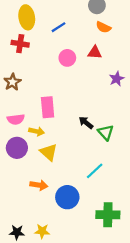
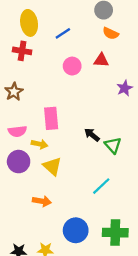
blue circle: (67, 197) -> (76, 230), moved

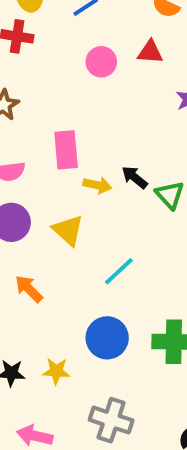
yellow arrow: (40, 144) -> (97, 185), moved
cyan line: (101, 186) -> (119, 271), moved
orange arrow: (42, 201) -> (29, 289), moved, turned -144

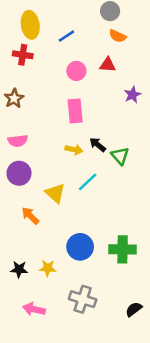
pink rectangle: (66, 150) -> (75, 111), moved
yellow triangle: (68, 230) -> (55, 193), moved
cyan line: (119, 271) -> (88, 182), moved

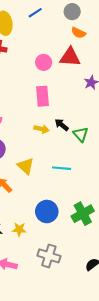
blue line: (66, 36) -> (35, 13), moved
red triangle: (108, 65) -> (70, 57), size x1.5
cyan line: (88, 182) -> (62, 168), moved, turned 48
green cross: (123, 249) -> (83, 214), turned -30

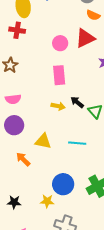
red triangle: (70, 57) -> (85, 38), turned -30
yellow triangle: (26, 166) -> (43, 141), turned -30
yellow star: (19, 229) -> (47, 201), moved

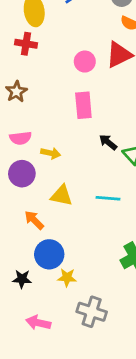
yellow arrow: (58, 106) -> (51, 153), moved
blue circle: (63, 184) -> (49, 254), moved

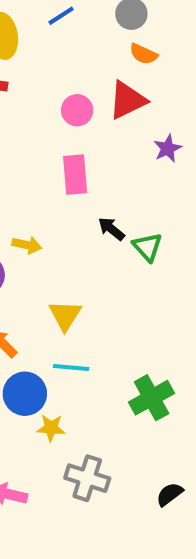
yellow triangle: (62, 196) -> (65, 315), moved, turned 50
cyan line: (108, 198) -> (71, 368), moved

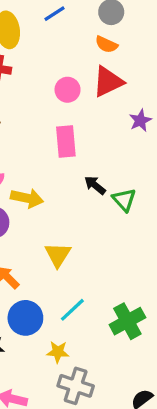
orange semicircle: (143, 54) -> (106, 44), moved
yellow arrow: (27, 245) -> (27, 198), size x1.4
cyan line: (71, 368) -> (72, 310), moved, turned -48
yellow star: (51, 428) -> (58, 352), moved

